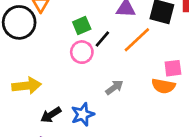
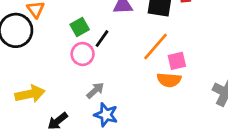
orange line: (137, 40) -> (155, 46), moved
gray arrow: (114, 87) -> (95, 90), moved
blue star: (83, 114) -> (106, 115), moved, turned -30

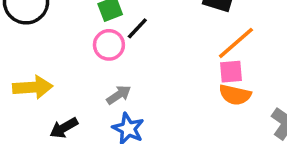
orange line: (155, 46) -> (236, 43), moved
orange semicircle: (169, 80) -> (235, 95), moved

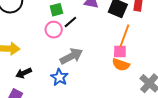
orange line: (236, 43) -> (124, 36), turned -35
gray arrow: (119, 95) -> (71, 56), moved, size x1.6

